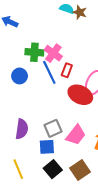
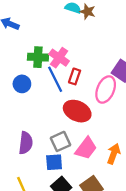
red ellipse: (80, 95) -> (77, 111), moved

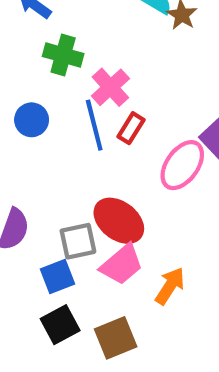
green cross: (38, 57) -> (63, 55), moved
red ellipse: (77, 111) -> (119, 221), moved
blue square: (54, 162) -> (58, 277), turned -30

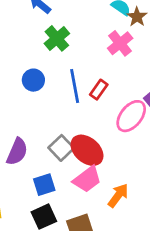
green cross: (63, 55) -> (57, 38), turned 30
pink cross: (110, 87) -> (120, 43), moved
gray square: (78, 241) -> (61, 148), moved, turned -35

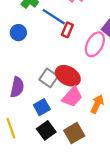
blue line: (75, 86) -> (54, 17), moved, turned -35

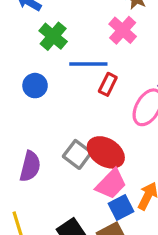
blue line: (54, 17) -> (88, 64), turned -35
blue square: (42, 107) -> (121, 208), moved

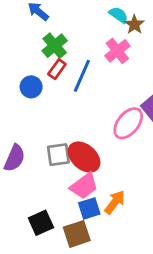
blue line: (88, 64) -> (82, 76), turned -76
red rectangle: (108, 84) -> (57, 69), moved
gray square: (77, 154) -> (58, 155), turned 35

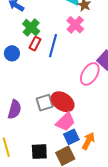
blue circle: (31, 87) -> (12, 53), moved
orange arrow: (115, 202) -> (88, 141), moved
black square: (41, 223) -> (39, 152), turned 30

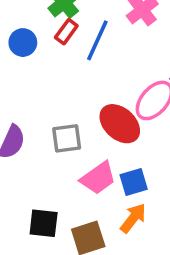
red ellipse: (63, 102) -> (120, 124), moved
blue square: (71, 137) -> (134, 182), moved

